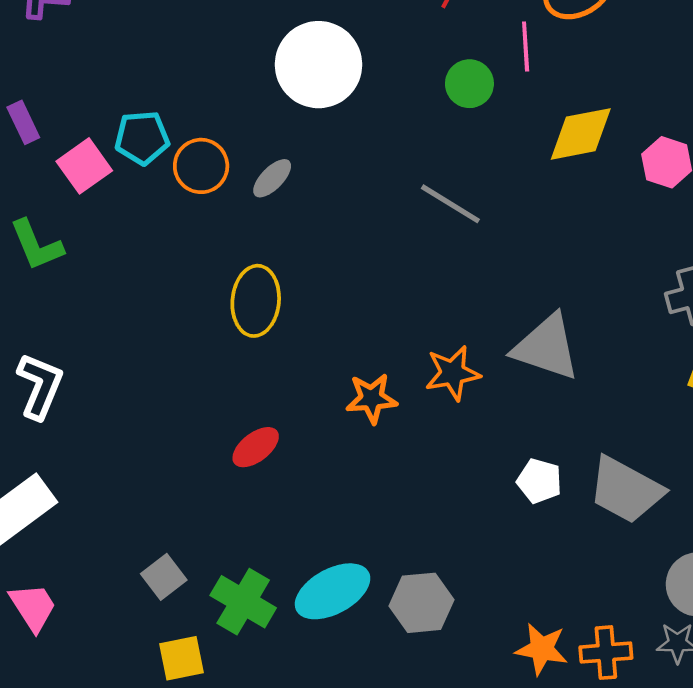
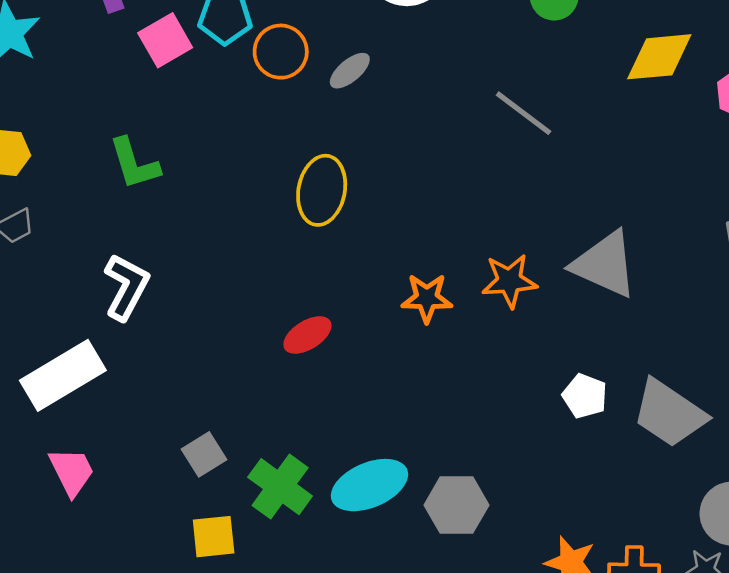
green L-shape: (36, 245) -> (134, 164), moved
white L-shape: (40, 386) -> (126, 287), moved

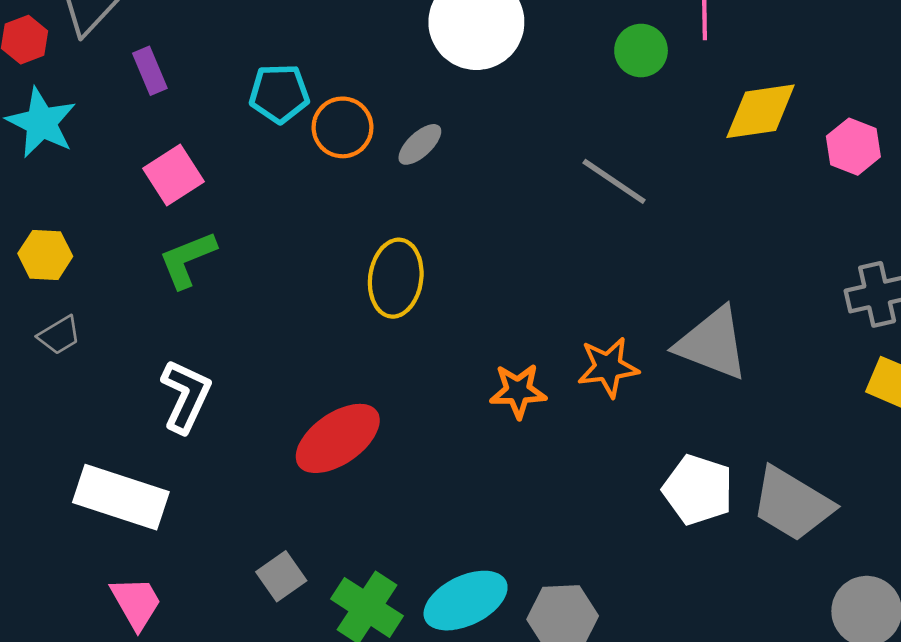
pink square: (165, 40) -> (174, 175), moved
green L-shape: (134, 164) -> (187, 259), turned 88
red ellipse: (307, 335) -> (338, 438), moved, size x1.6
white rectangle: (63, 375) -> (121, 497), turned 52
white pentagon: (585, 396) -> (698, 490), size x1.4

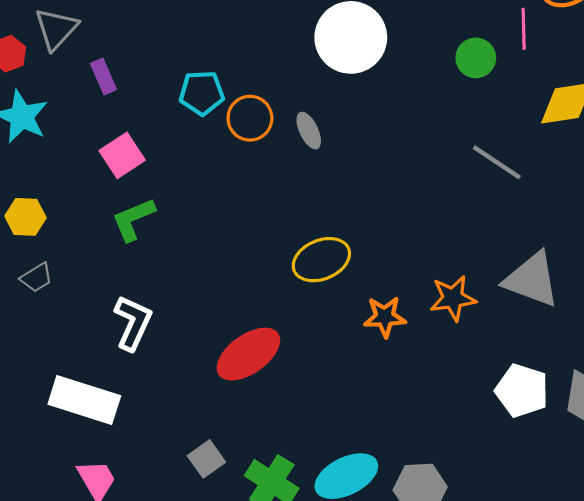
gray ellipse: (420, 144) -> (309, 131), turned -72
gray line: (614, 181) -> (497, 162), moved
yellow ellipse: (396, 278) -> (321, 260), moved, turned 60

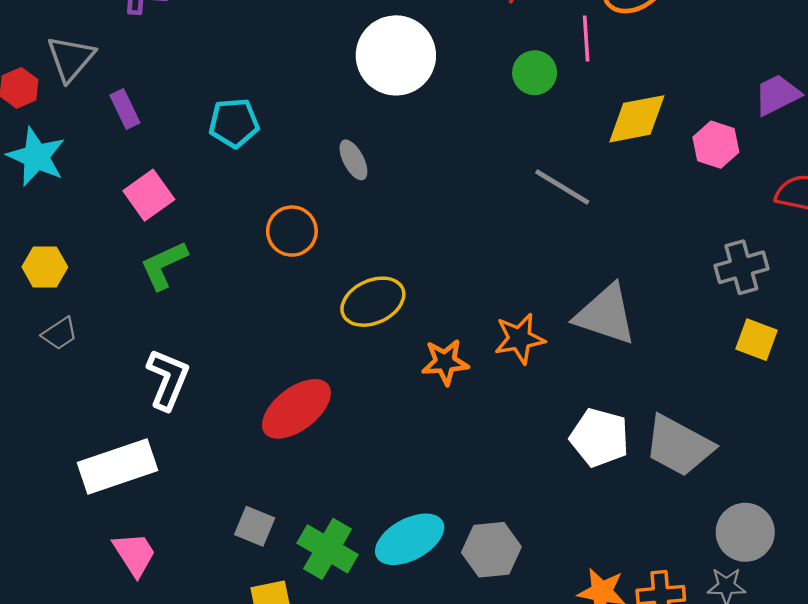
orange circle: (250, 118) -> (292, 231), moved
white rectangle: (84, 400) -> (118, 466), turned -34
gray square: (206, 459) -> (255, 526), turned -30

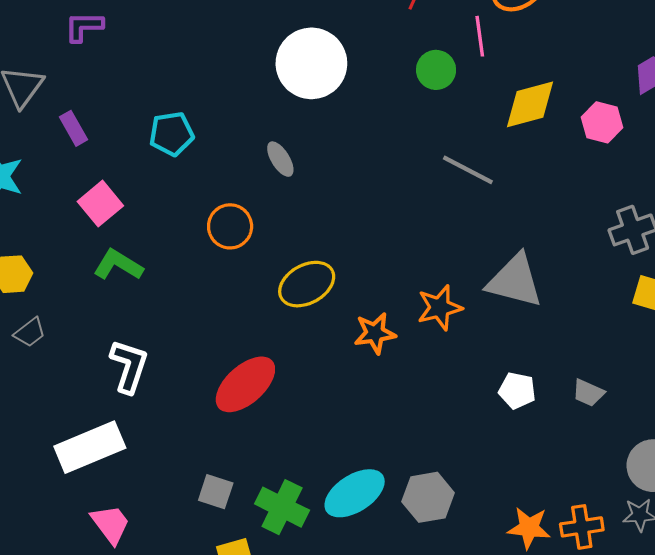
green L-shape: (164, 265) -> (118, 265), turned 60
white pentagon: (599, 438) -> (517, 391), size x0.7
gray trapezoid: (679, 446) -> (588, 393), size x0.5

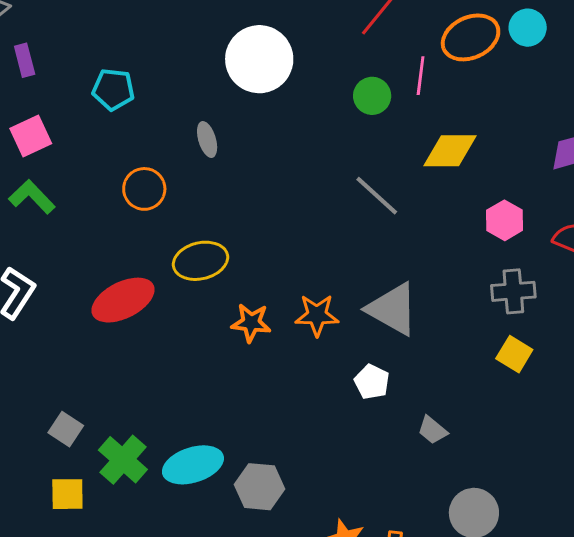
pink hexagon: (602, 122) -> (505, 220), moved
red ellipse: (245, 384) -> (123, 300), moved
white pentagon: (517, 391) -> (372, 382), moved

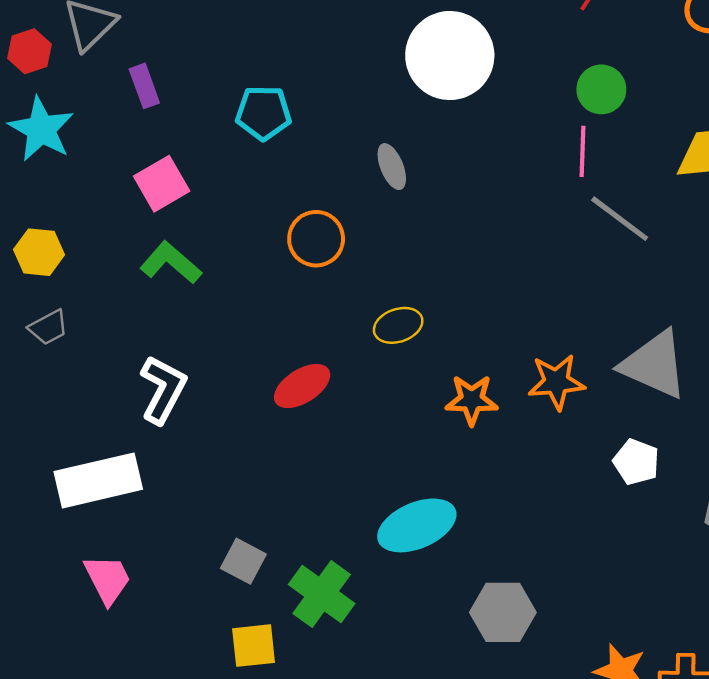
pink line: (421, 76) -> (582, 151), moved
yellow ellipse: (200, 261) -> (398, 325), size x0.7
red ellipse: (123, 300) -> (302, 386), size x0.7
cyan ellipse: (193, 465) -> (417, 525), moved

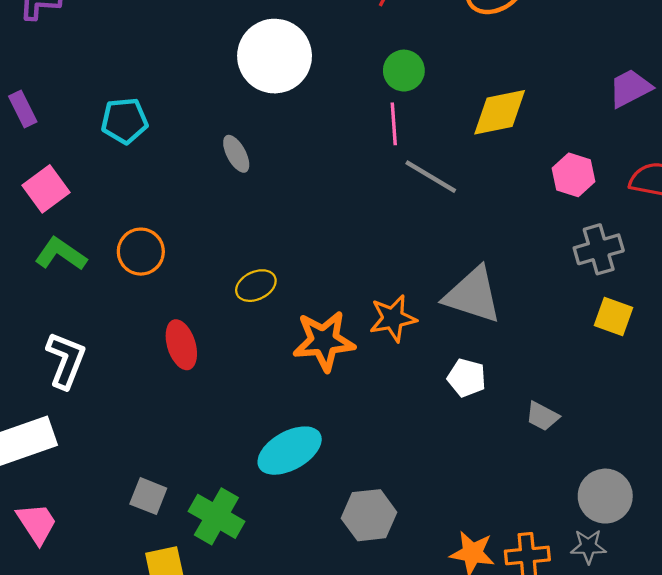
orange circle: (316, 239) -> (141, 252), moved
red ellipse: (302, 386) -> (181, 345), turned -69
orange star: (472, 400) -> (324, 341), size x1.4

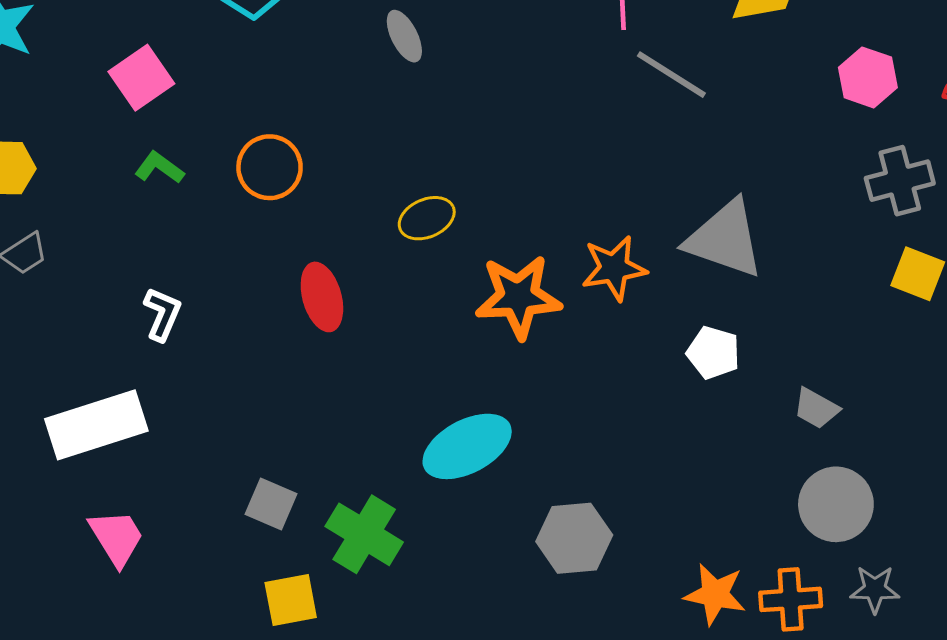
green L-shape: (61, 254) -> (159, 168), size x0.7
white L-shape: (66, 360) -> (162, 314), size x0.7
gray circle: (605, 496) -> (836, 504), moved

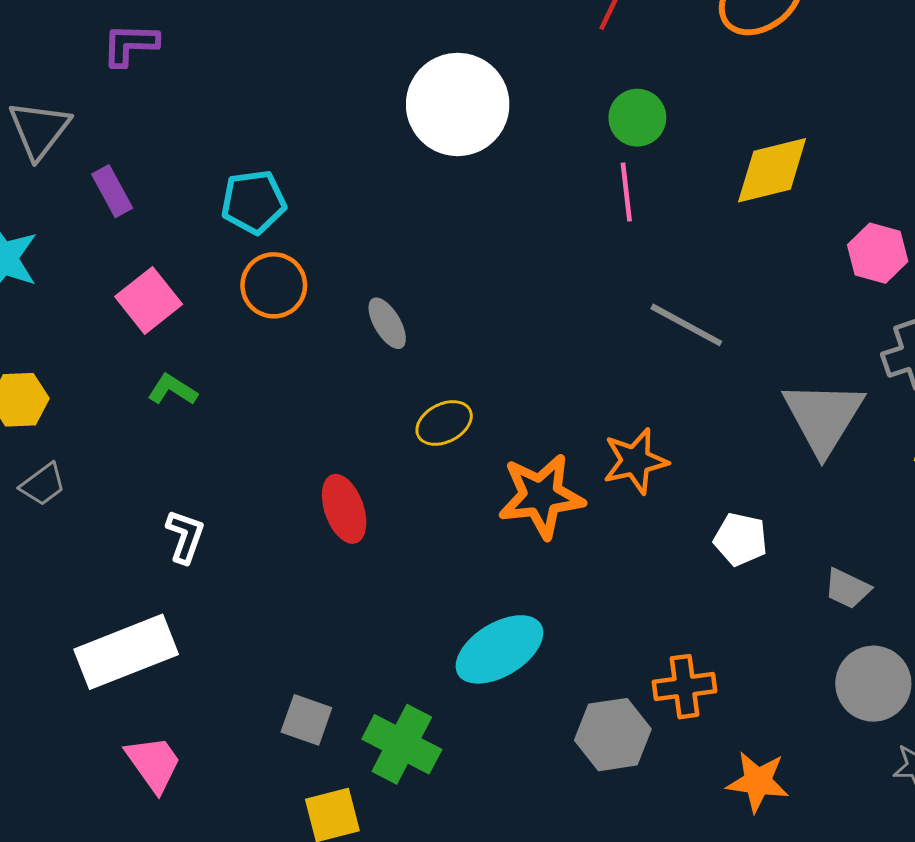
gray ellipse: (404, 36) -> (387, 323), moved
gray line: (671, 75) -> (686, 325), moved
orange circle: (270, 167) -> (274, 285), moved
gray triangle: (725, 239) -> (823, 417), moved, turned 46
orange cross: (791, 599) -> (684, 687), moved

